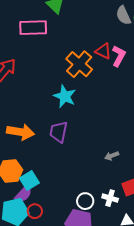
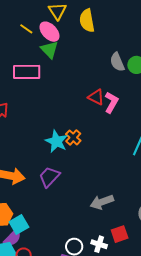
orange cross: (79, 64) -> (73, 137), moved, size x0.6
purple trapezoid: (59, 132) -> (49, 177), turned 30
gray arrow: (112, 156) -> (102, 202), size x1.6

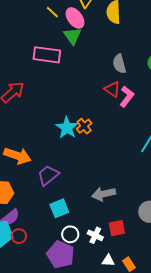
gray semicircle: (117, 62) -> (119, 64), moved
purple trapezoid: (49, 177) -> (48, 175), moved
cyan square: (19, 225) -> (59, 208), moved

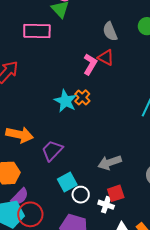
pink L-shape: (127, 96) -> (90, 64), moved
red square: (117, 228) -> (116, 193), moved
white circle: (70, 234) -> (81, 195), moved
red circle: (19, 236) -> (30, 214), size x1.6

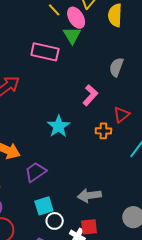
gray semicircle: (110, 31) -> (116, 67), turned 30
red triangle: (106, 58) -> (121, 115), moved, turned 42
orange cross: (82, 97) -> (103, 131), moved, turned 35

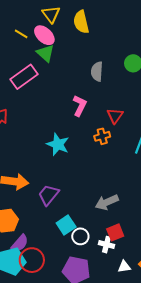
pink rectangle: (45, 52) -> (24, 77), turned -32

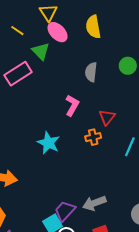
yellow semicircle: (81, 22) -> (93, 27), moved
pink ellipse: (44, 35) -> (58, 32), moved
purple trapezoid: (48, 195) -> (65, 211), moved

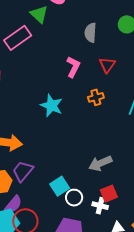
red triangle: (107, 117) -> (107, 65), moved
purple trapezoid: (65, 211) -> (23, 171), moved

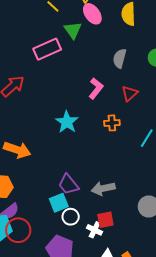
purple trapezoid: (23, 171) -> (68, 184), moved, turned -90

